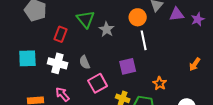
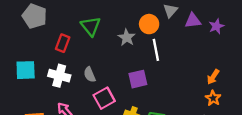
gray star: (107, 29) -> (127, 38), moved
orange star: (160, 83) -> (213, 98), moved

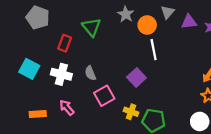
gray star: (127, 38) -> (126, 14), moved
cyan square: (26, 70) -> (29, 69), turned 30
purple square: (138, 79) -> (136, 78), turned -30

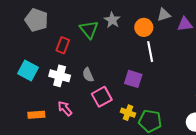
gray triangle: (168, 12) -> (164, 15), turned 32
gray star: (126, 14) -> (112, 20), moved
purple square: (136, 78) -> (133, 79), turned -30

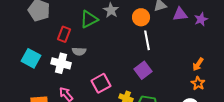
green triangle: (89, 29) -> (89, 19), turned 42
gray semicircle: (88, 75) -> (79, 51), moved, turned -64
purple square: (133, 79) -> (143, 70), moved, turned 36

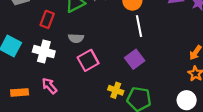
gray semicircle: (79, 51) -> (76, 38), moved
pink square: (101, 83) -> (88, 60), moved

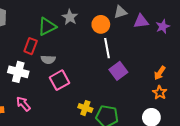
red rectangle: (47, 19) -> (31, 46), moved
purple square: (135, 59) -> (118, 71), moved

